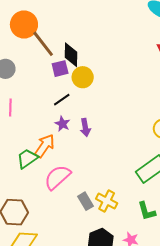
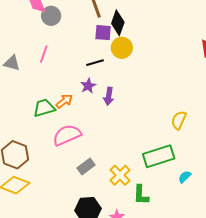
orange arrow: (45, 146) -> (64, 101), size x0.7
gray rectangle: (85, 201) -> (86, 167), turned 66
yellow cross: (107, 201) -> (120, 175), moved

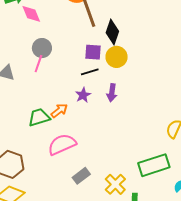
gray circle: (51, 16) -> (42, 48), moved
purple square: (103, 33) -> (93, 52), moved
purple arrow: (109, 96) -> (112, 93), moved

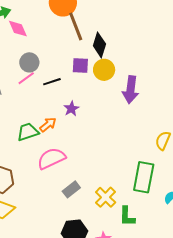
pink line: (38, 64) -> (26, 78), turned 36
black line: (90, 72) -> (52, 82), moved
purple arrow: (112, 93) -> (131, 90), moved, size x1.5
green rectangle: (154, 165) -> (144, 177), turned -60

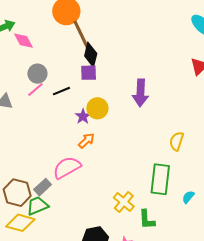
black diamond: (99, 45) -> (91, 55), moved
yellow circle: (104, 70) -> (97, 108), moved
orange arrow: (48, 125) -> (86, 141), moved
green trapezoid: (28, 132) -> (37, 206), moved
gray rectangle: (71, 189) -> (43, 187), moved

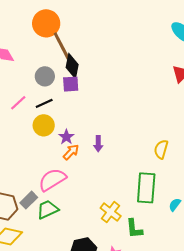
gray circle: (37, 74) -> (45, 76), moved
purple arrow: (140, 93) -> (98, 144), moved, size x0.6
yellow circle: (97, 108) -> (44, 125), moved
purple star: (83, 116) -> (66, 137), moved
green trapezoid: (37, 206) -> (48, 209), moved

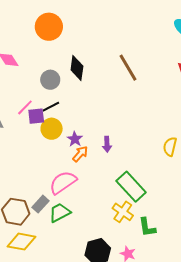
brown line: (62, 46) -> (128, 68), moved
purple square: (71, 84) -> (36, 116), moved
green rectangle: (146, 188) -> (131, 187), moved, turned -44

